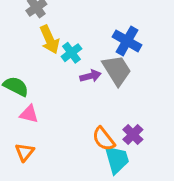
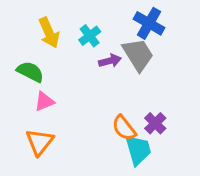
yellow arrow: (50, 40) -> (49, 33), moved
pink triangle: (29, 114) -> (44, 101), turned -36
orange triangle: (25, 152) -> (40, 142), size x1.4

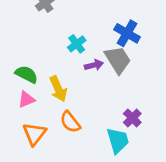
yellow arrow: (49, 33) -> (58, 89), moved
pink triangle: (44, 101) -> (26, 99), moved
orange semicircle: (124, 128) -> (70, 122), moved

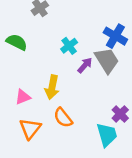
purple arrow: (94, 65) -> (85, 65), turned -35
green semicircle: (26, 74) -> (17, 42), moved
yellow arrow: (58, 89) -> (52, 87), turned 35

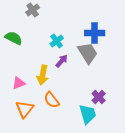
blue cross: (115, 36) -> (95, 33), turned -30
purple arrow: (85, 65) -> (62, 61), moved

